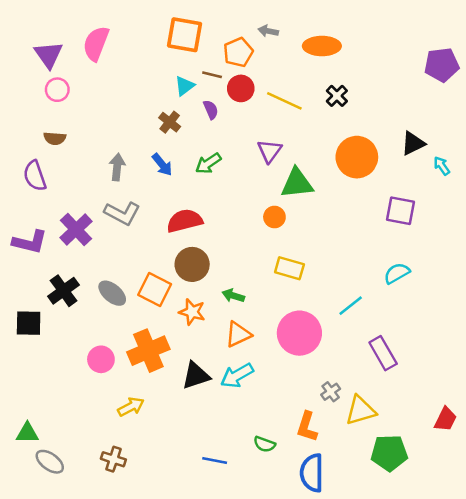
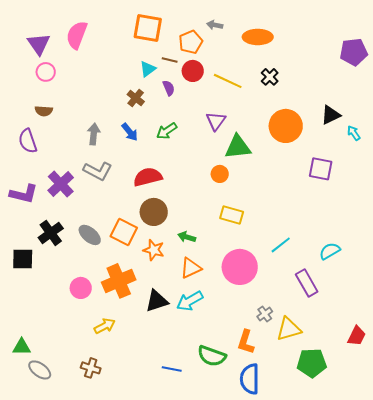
cyan semicircle: (397, 273) -> (330, 251), moved
green semicircle: (264, 444) -> (212, 356), size x1.6

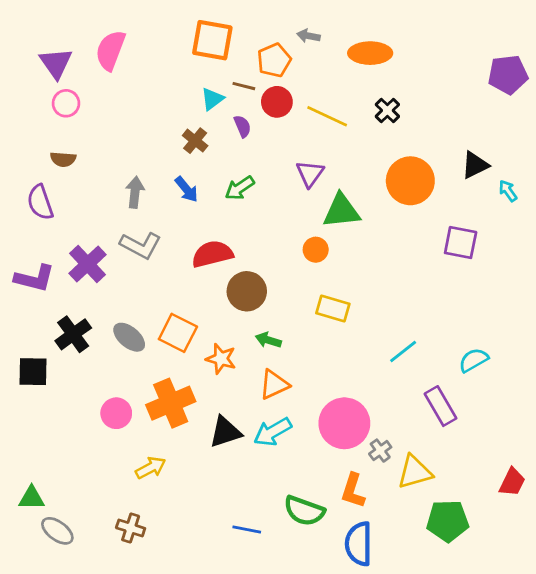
brown circle: (154, 212) -> (247, 291), moved
pink circle: (240, 267) -> (344, 423), moved

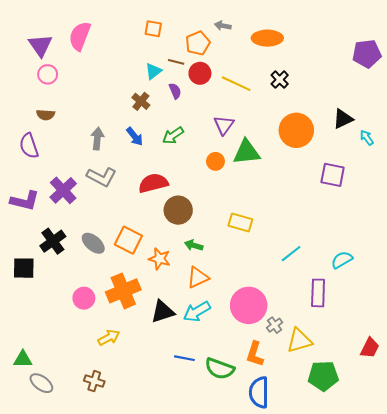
orange square: (212, 40) -> (153, 29), size x0.6
orange circle: (316, 250) -> (215, 161), moved
purple rectangle: (440, 406) -> (318, 293), turned 32
blue line: (247, 529) -> (184, 358), moved

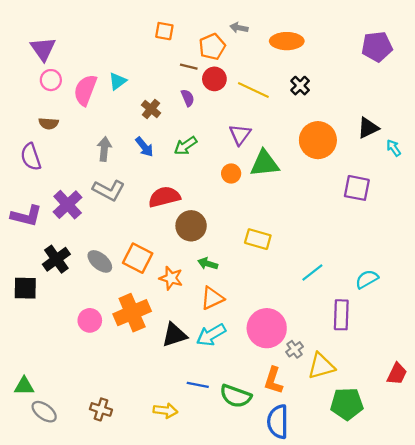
pink semicircle: (80, 36) -> (85, 90), moved
purple pentagon: (367, 54) -> (377, 47), moved
cyan triangle: (153, 71) -> (118, 81), moved
yellow arrow: (109, 338) -> (165, 411), moved, turned 35

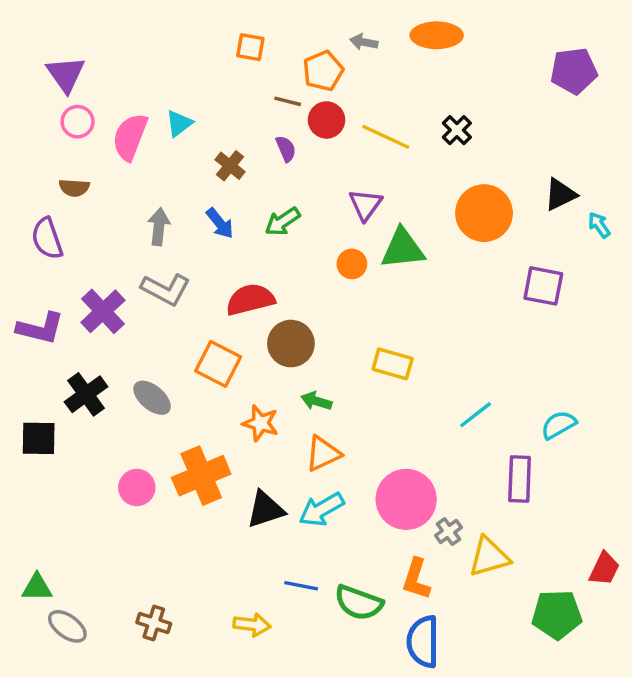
orange ellipse: (287, 41) -> (437, 35), moved
orange square: (138, 258) -> (218, 364), moved
green pentagon: (347, 404) -> (557, 615), moved

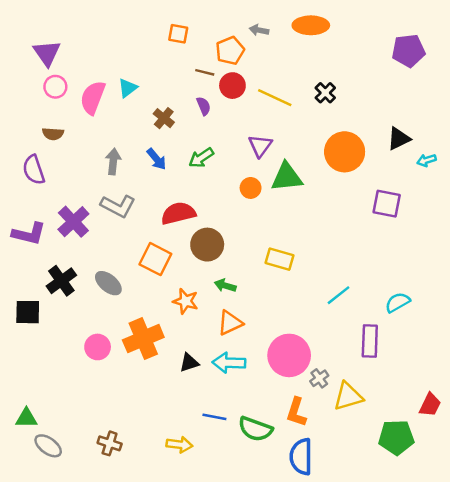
cyan arrow: (599, 225) -> (426, 160), turned -72
black triangle: (266, 510) -> (189, 363), size x0.7
cyan arrow: (321, 510) -> (229, 363), turned 32

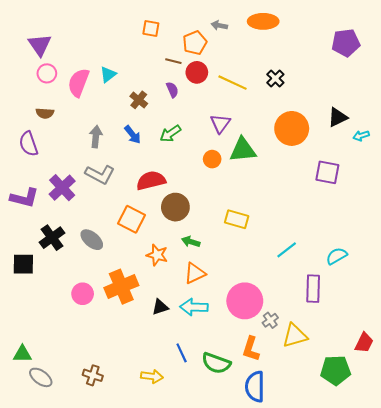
blue line: (214, 417) -> (182, 353), turned 54

